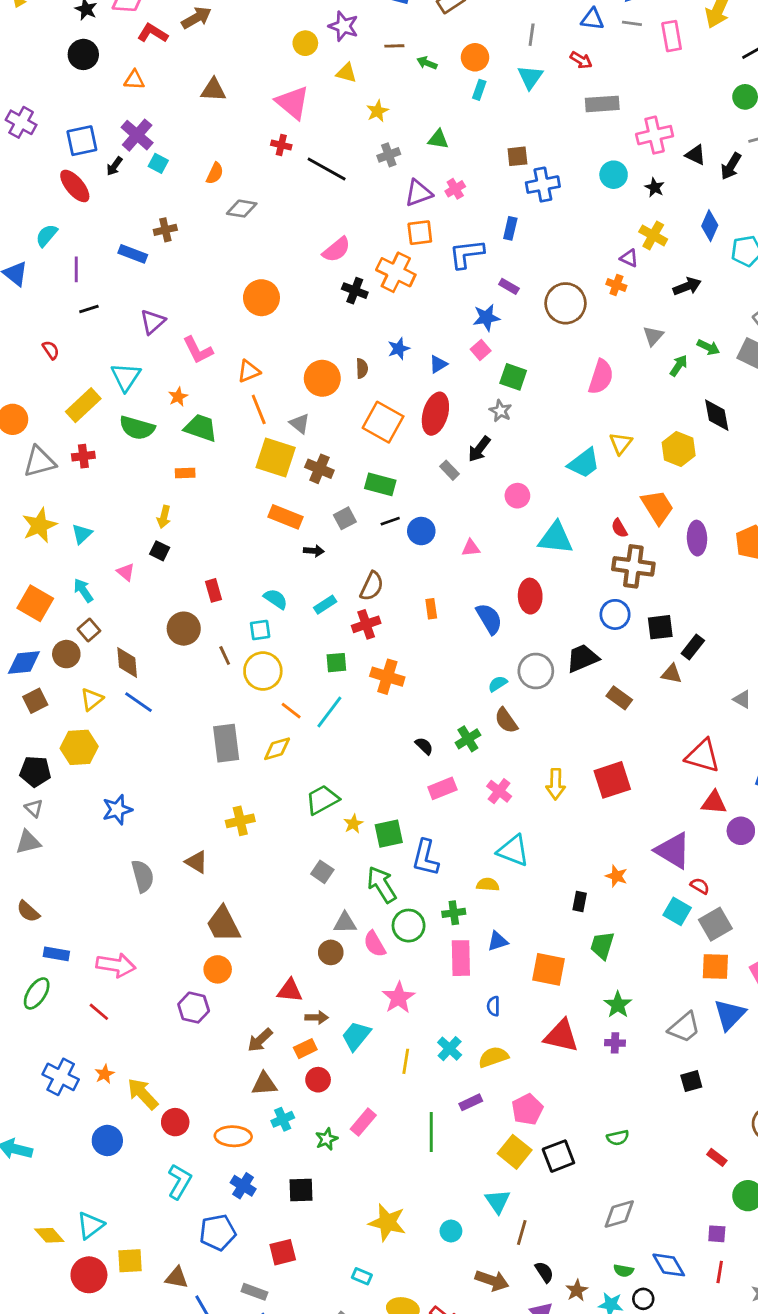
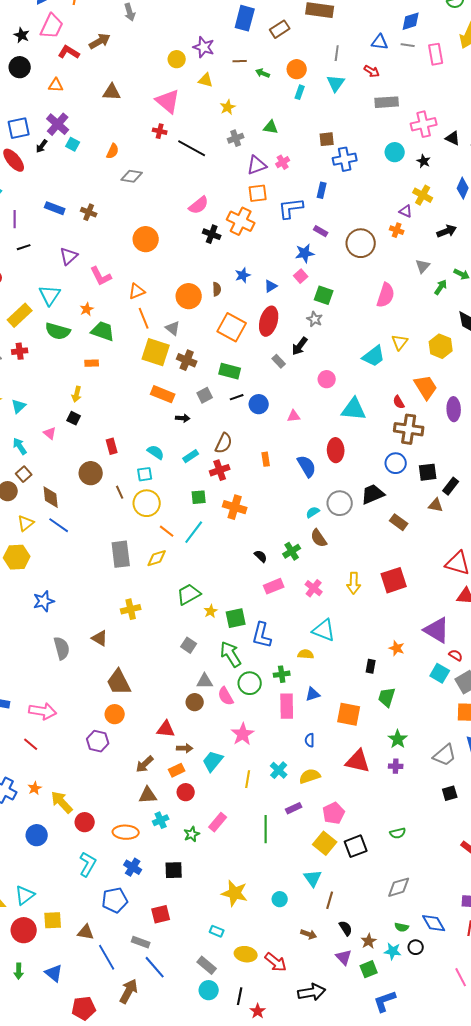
brown cross: (165, 230) -> (89, 212), moved, turned 35
brown arrow: (492, 1280) -> (309, 934), size x0.7

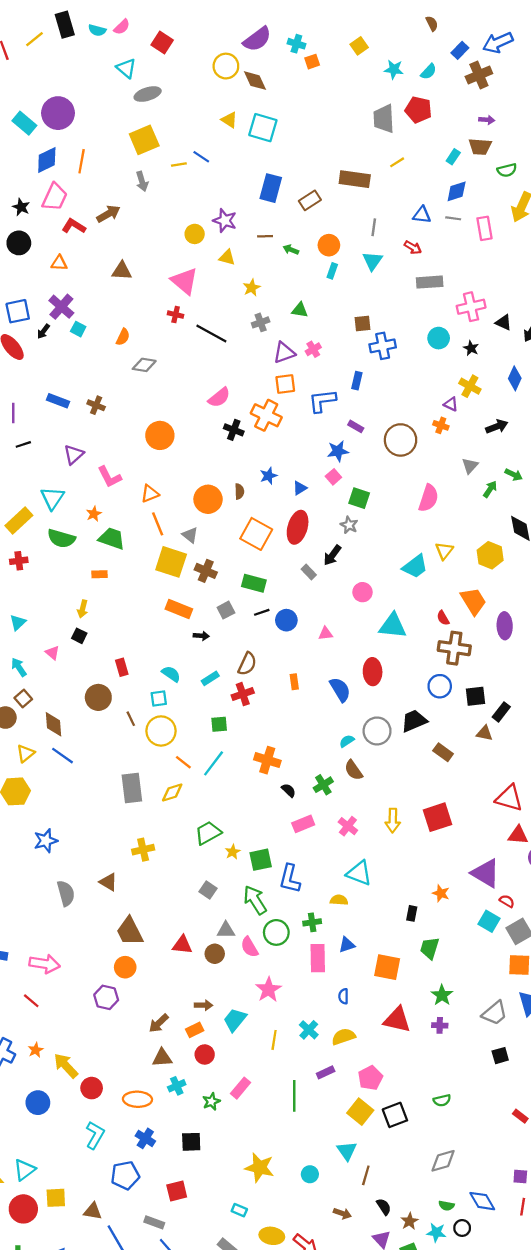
orange cross: (235, 507) -> (267, 760), moved
red triangle: (166, 729) -> (182, 945), moved

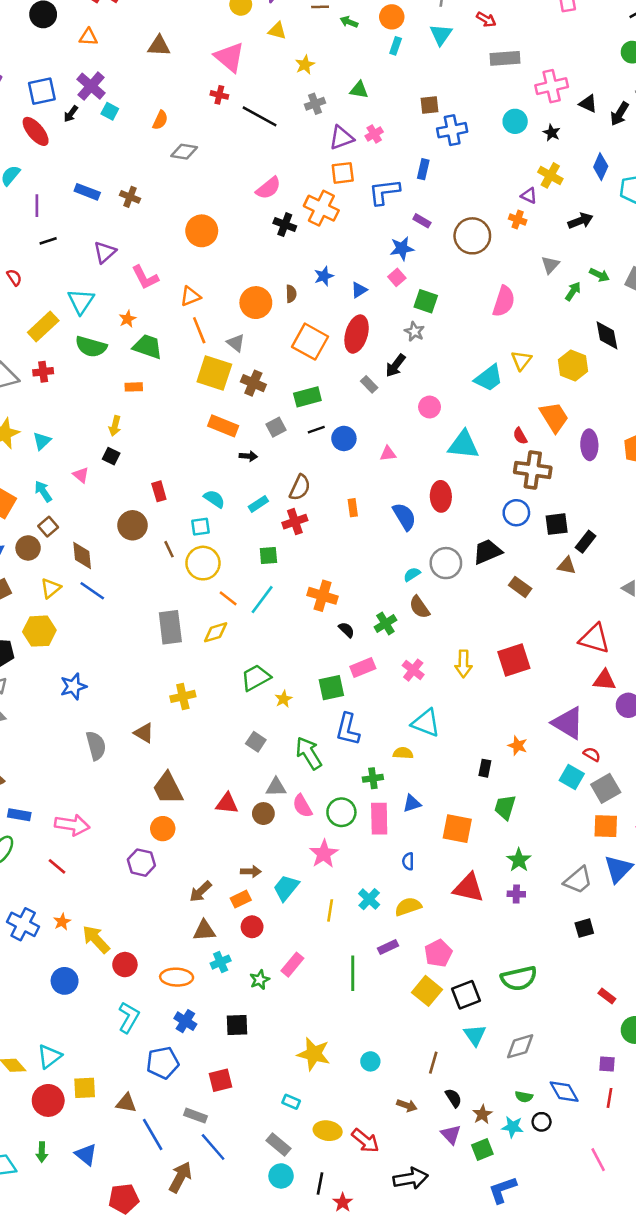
green rectangle: (254, 583) -> (307, 397), turned -30
green square: (261, 860) -> (331, 688), moved
green circle: (276, 932) -> (341, 812), moved
green semicircle: (442, 1100) -> (519, 978), size x1.8
cyan triangle: (347, 1151) -> (475, 1035), moved

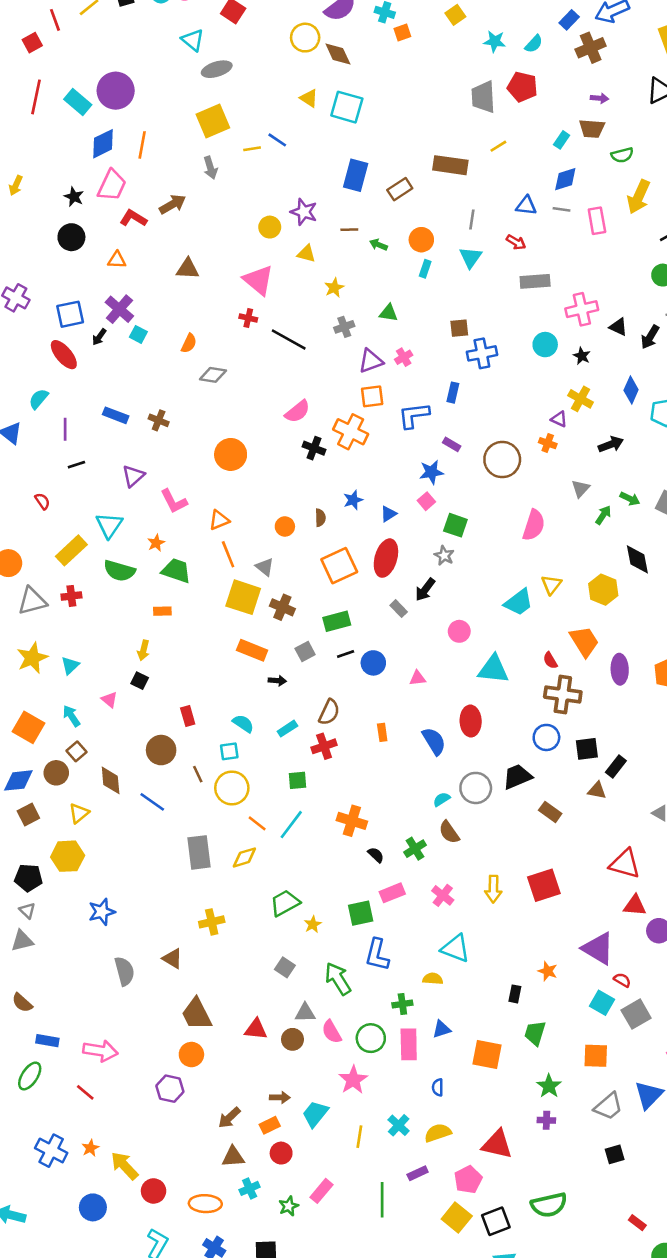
orange circle: (256, 303) -> (285, 526), size x0.6
orange square: (310, 342) -> (339, 566), turned 36
blue line: (92, 591) -> (152, 802), moved
orange square: (606, 826) -> (596, 1056), moved
red triangle: (469, 888) -> (497, 1144), moved

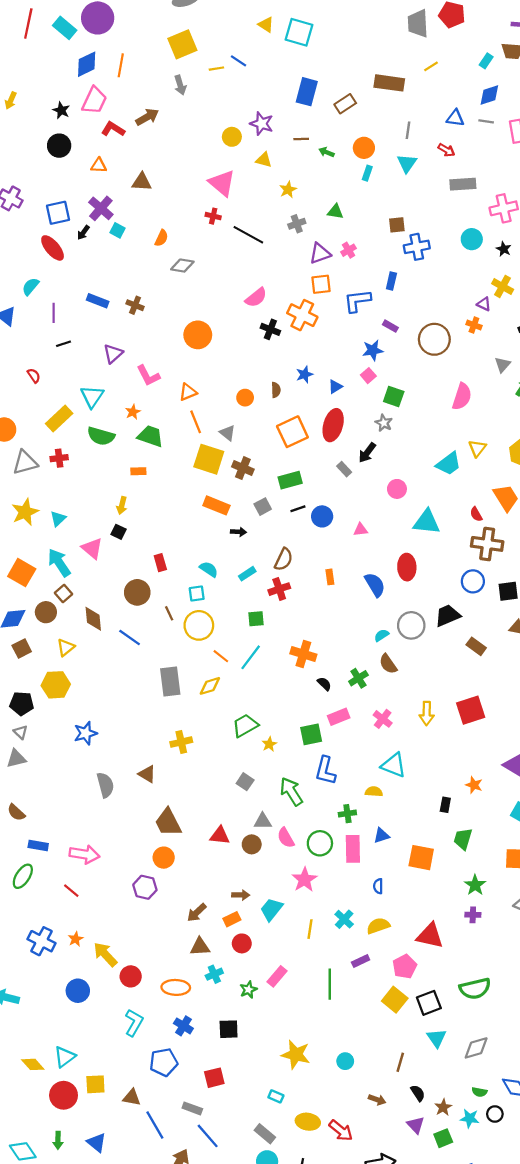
brown triangle: (188, 269) -> (142, 182), moved
pink triangle: (109, 700) -> (92, 548), size x1.5
cyan arrow: (71, 716) -> (59, 563), size x1.5

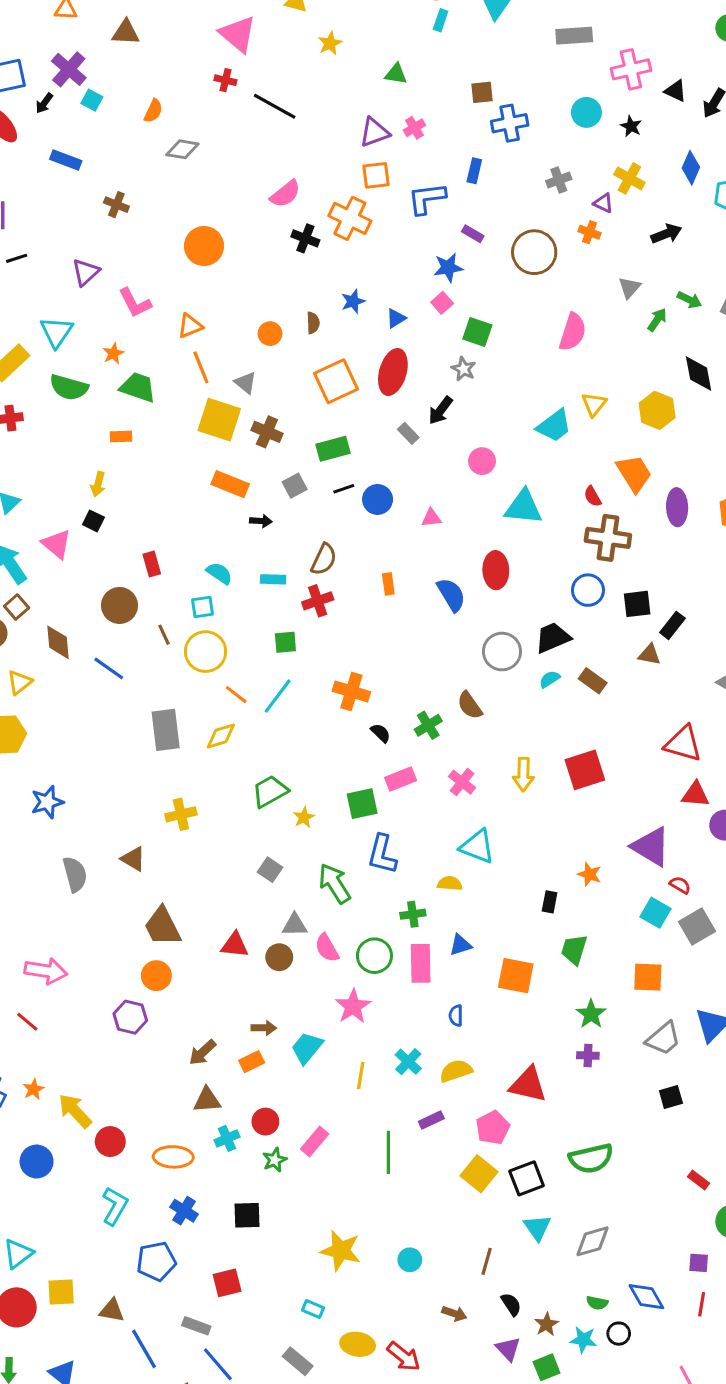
gray cross: (297, 224) -> (559, 180), moved
blue rectangle: (98, 301) -> (66, 160), moved
cyan rectangle: (247, 574) -> (273, 579), turned 35
cyan semicircle: (382, 635) -> (550, 679), moved
red circle: (242, 943) -> (265, 1122), moved

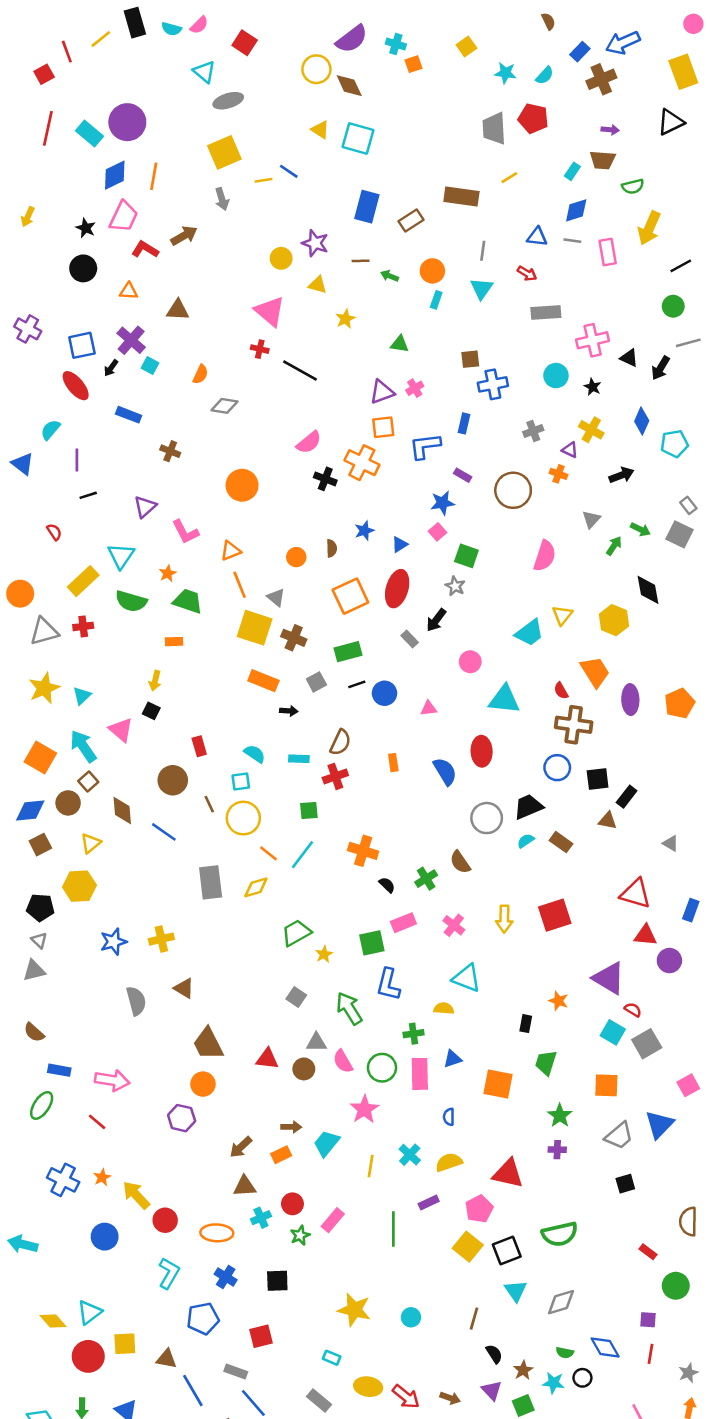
yellow cross: (181, 814) -> (161, 939), moved
brown arrow: (454, 1314) -> (450, 1398), moved

